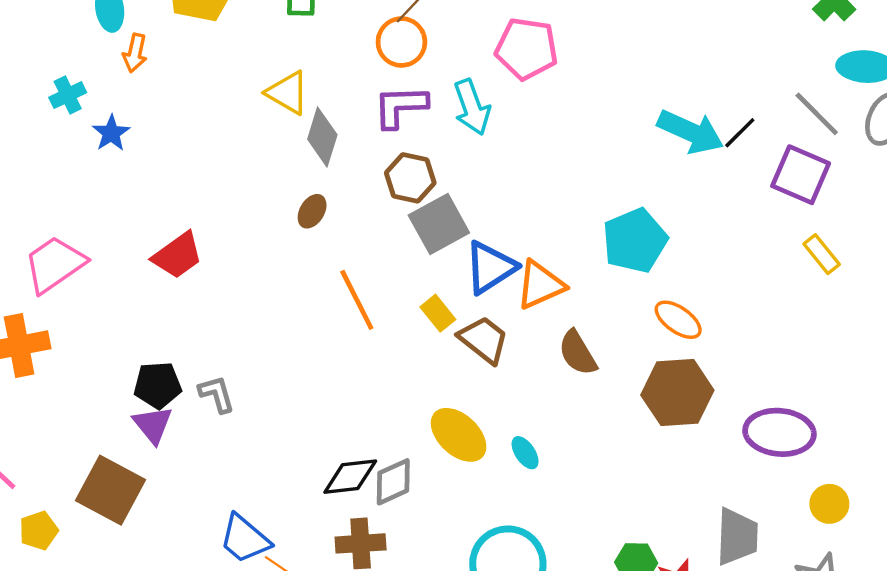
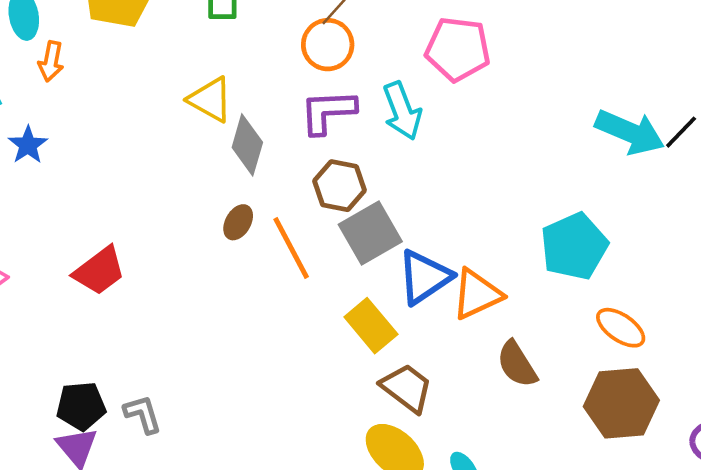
orange line: (357, 300) -> (291, 248), moved
yellow rectangle: (438, 313) -> (371, 326), size x1.4
brown trapezoid: (484, 340) -> (407, 388), moved

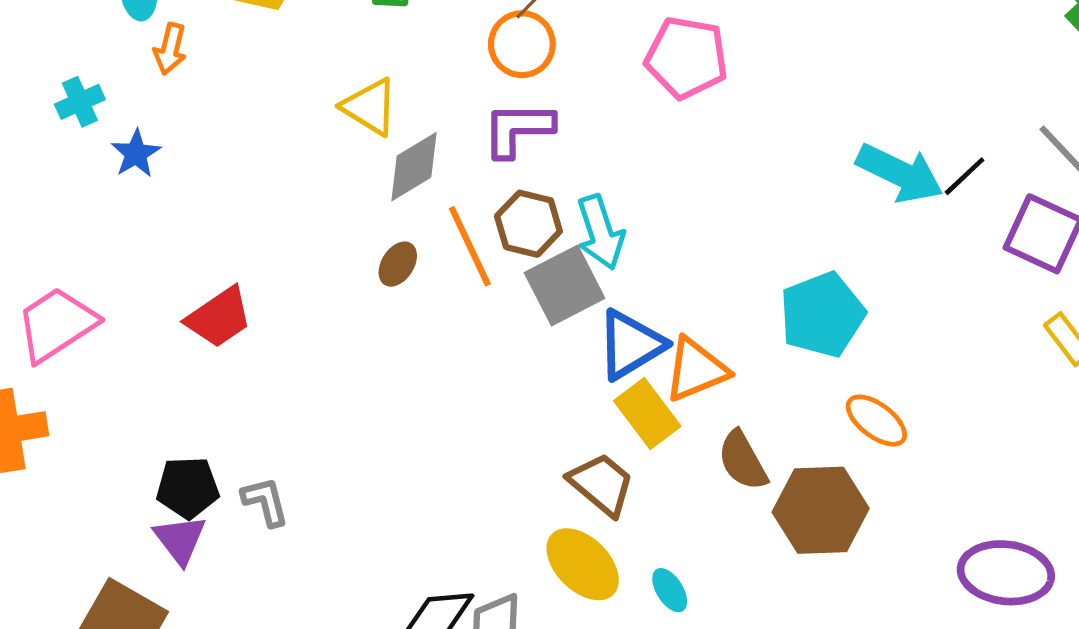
cyan arrow: (402, 111) -> (600, 232), moved
gray diamond: (247, 145) -> (414, 167), turned 40
orange line: (291, 248) -> (470, 246), moved
yellow rectangle: (371, 326) -> (647, 413), moved
brown hexagon: (621, 403) -> (821, 510), moved

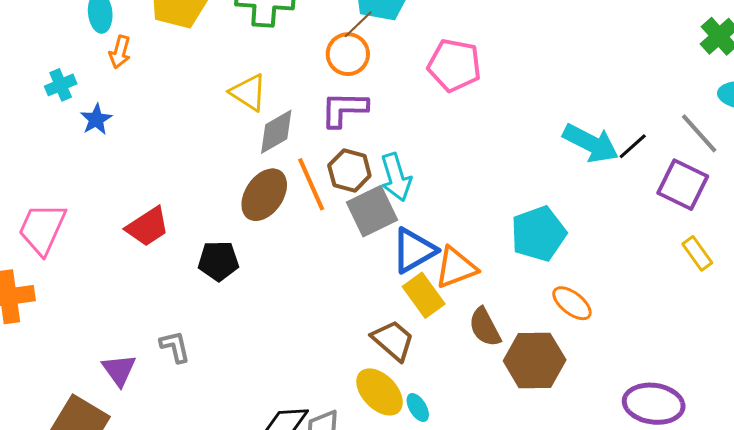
brown ellipse: (398, 264) -> (264, 195), size x1.8
pink trapezoid: (56, 324) -> (42, 229), turned -34
black pentagon: (188, 488) -> (218, 261), moved
cyan ellipse: (670, 590) -> (418, 408), moved

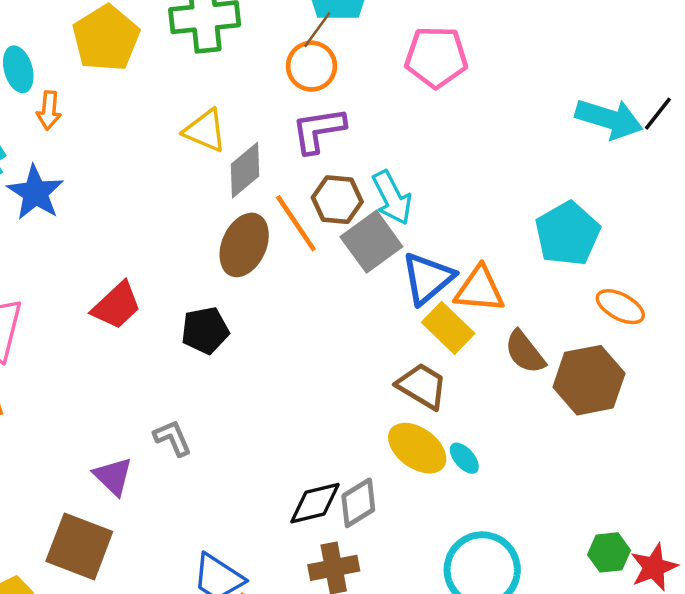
blue star: (96, 119) -> (35, 193), size x1.5
orange triangle: (456, 267) -> (479, 289), turned 36

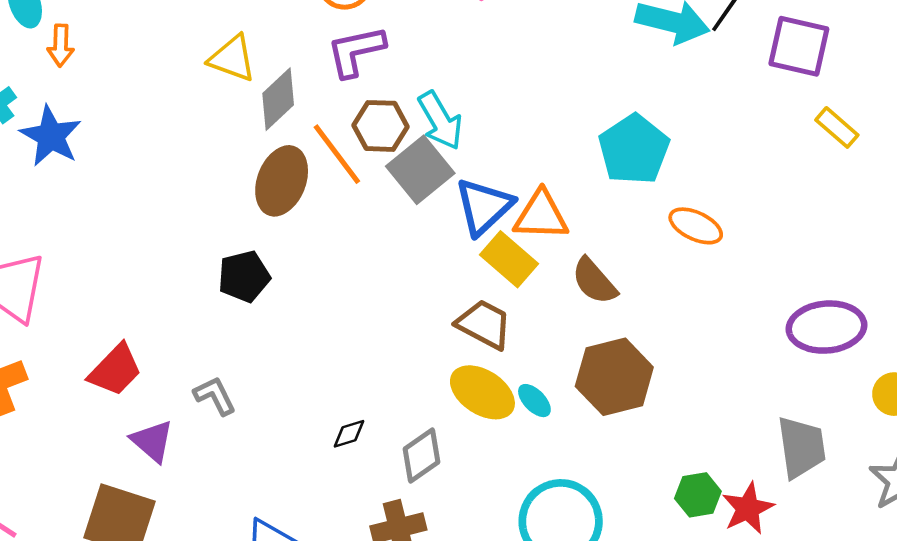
red trapezoid: (117, 306) -> (115, 370), moved
brown hexagon: (589, 380) -> (614, 377), moved
black diamond: (315, 503) -> (349, 434), moved, size x0.6

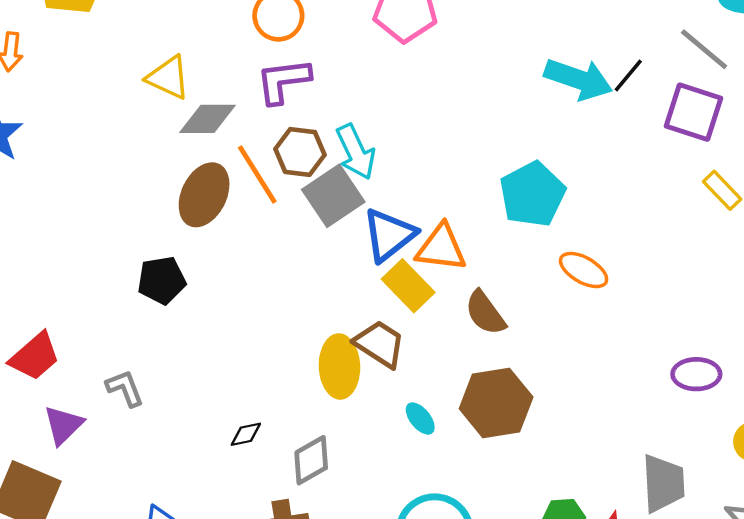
gray diamond: (278, 99) -> (207, 119), turned 38
purple ellipse: (826, 327) -> (696, 374), size x0.7
yellow ellipse: (482, 392) -> (339, 366), moved, turned 50
purple triangle: (152, 441) -> (63, 425), turned 30

